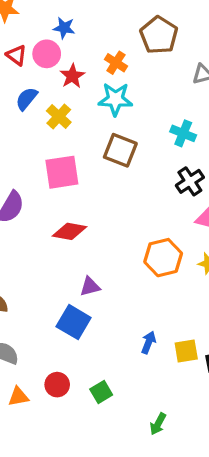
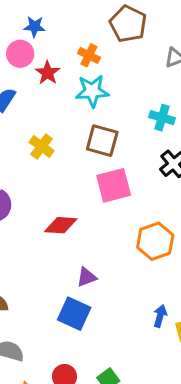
yellow cross: (59, 116) -> (42, 146), moved
pink square: (62, 172) -> (114, 185), moved
blue arrow: (149, 342) -> (160, 316), moved

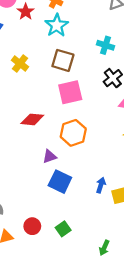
cyan star: (92, 91) -> (57, 25), turned -30
orange hexagon: (155, 241) -> (73, 133), moved
blue square: (74, 314) -> (60, 182), moved

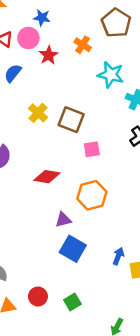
cyan star: (57, 25) -> (111, 75), moved, turned -30
brown square: (63, 60) -> (71, 120), moved
pink square: (70, 92) -> (92, 149), size x0.6

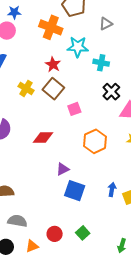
orange cross: (83, 45) -> (51, 27), size x1.6
red star: (49, 55) -> (53, 64), moved
brown square: (71, 120) -> (53, 89), turned 30
orange hexagon: (92, 195) -> (95, 141), moved

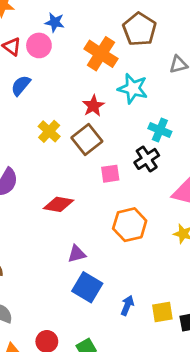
cyan cross: (101, 63) -> (160, 130), moved
black cross: (111, 92) -> (147, 159), moved
blue arrow: (112, 189) -> (127, 305), moved

